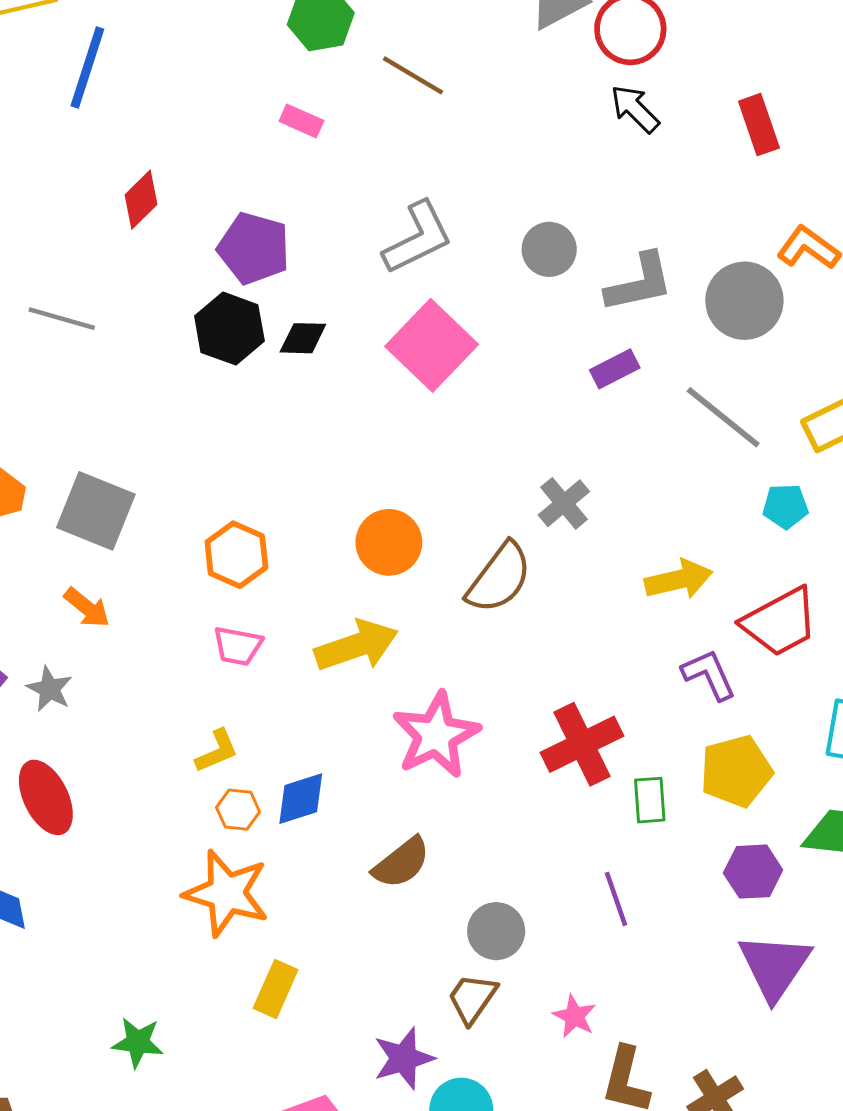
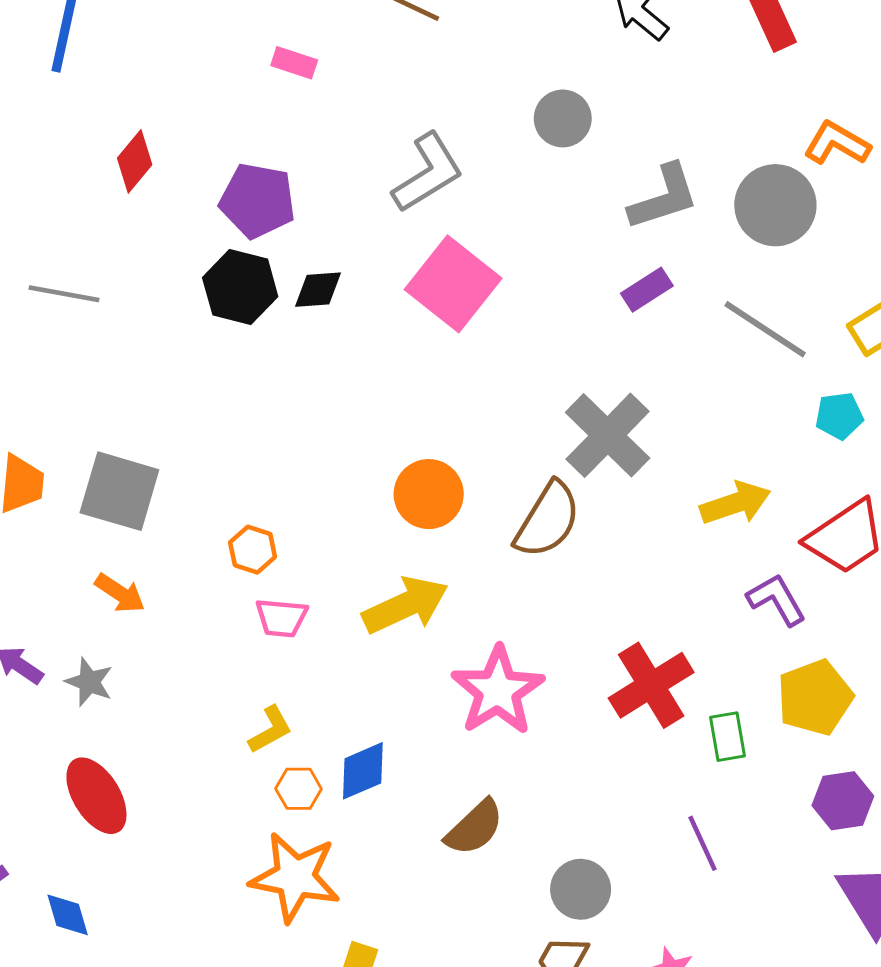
gray circle: (549, 249) -> (563, 118), moved
gray cross: (564, 503) -> (608, 435), size x1.6
orange hexagon: (236, 555) -> (253, 550), moved, size x0.7

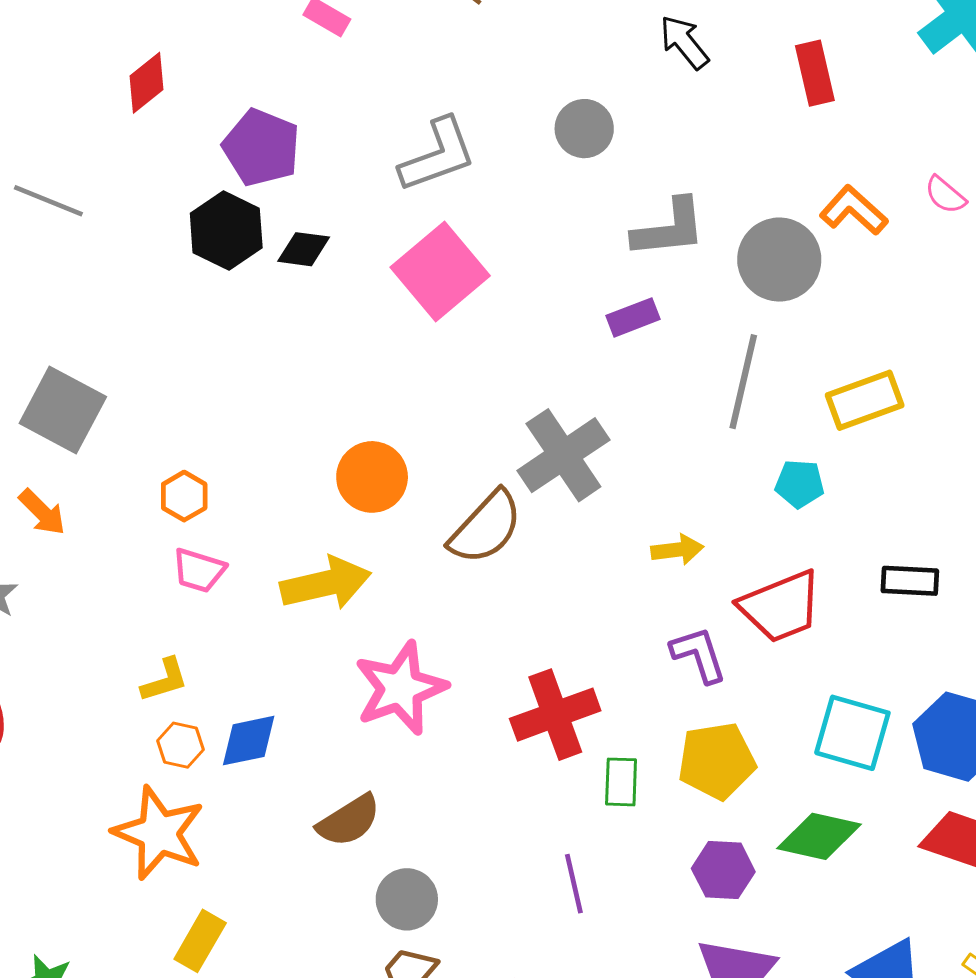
gray line: (765, 329) -> (743, 382), turned 58
yellow arrow: (735, 503) -> (677, 550), size x0.7
gray circle: (581, 889) -> (407, 899), moved

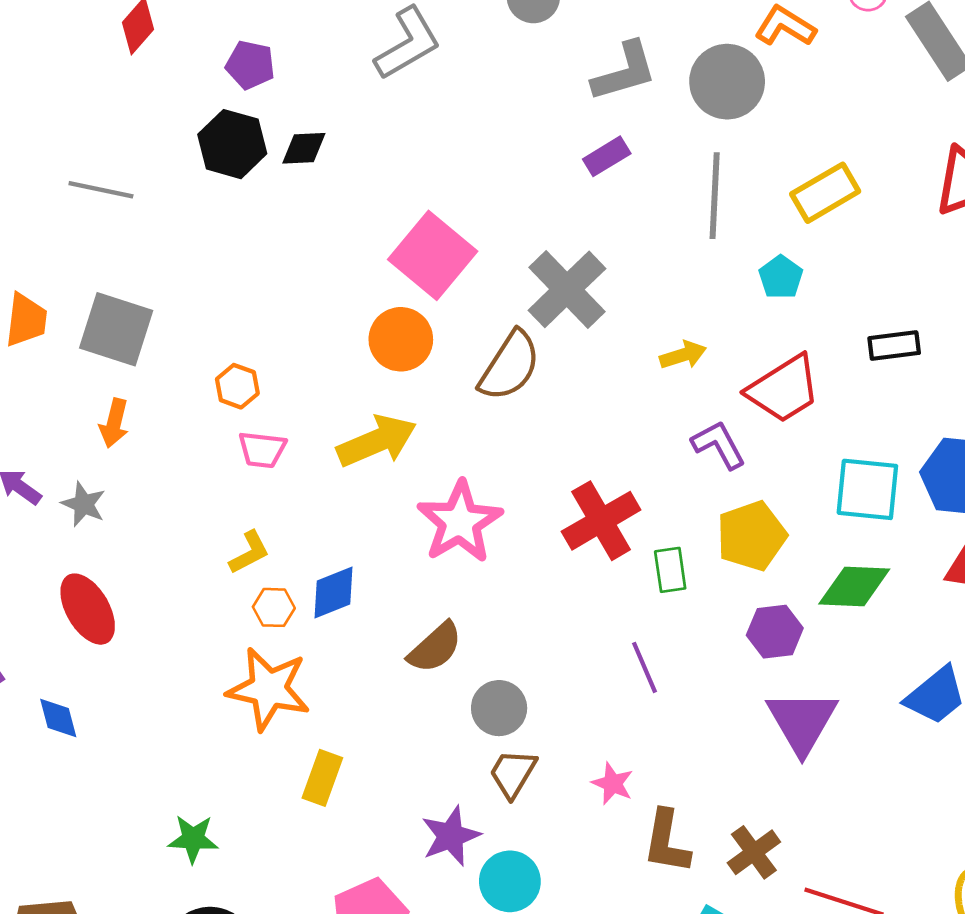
purple pentagon: (261, 148) -> (250, 65), size x0.7
gray line: (48, 201) -> (101, 190), moved
pink square: (440, 272) -> (433, 255), moved
cyan pentagon: (800, 484) -> (781, 277), turned -30
orange arrow: (42, 512) -> (114, 423), turned 69

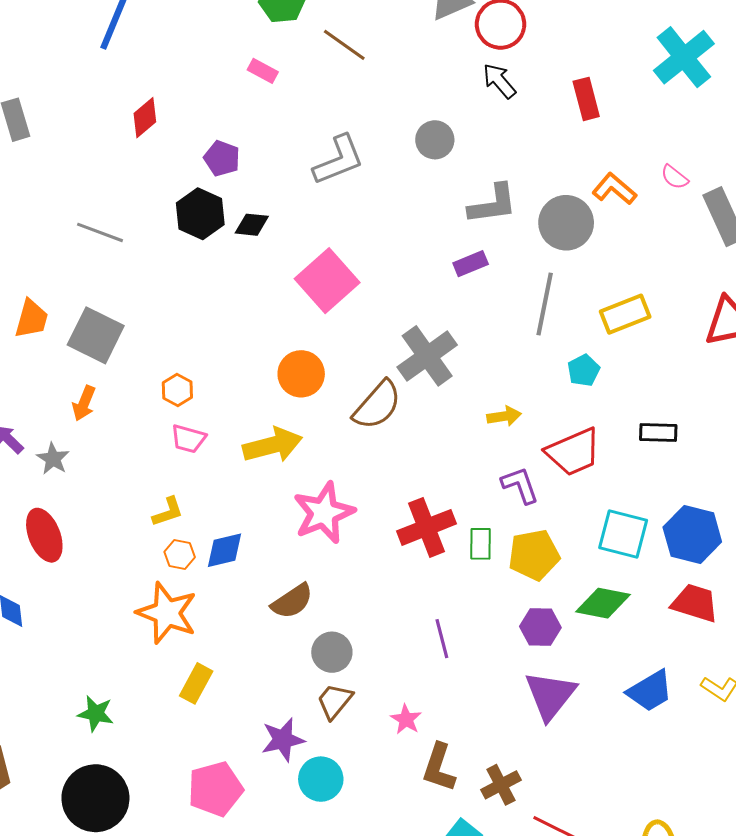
pink square: (433, 255) -> (327, 281), moved
green rectangle: (670, 570) -> (480, 544), moved

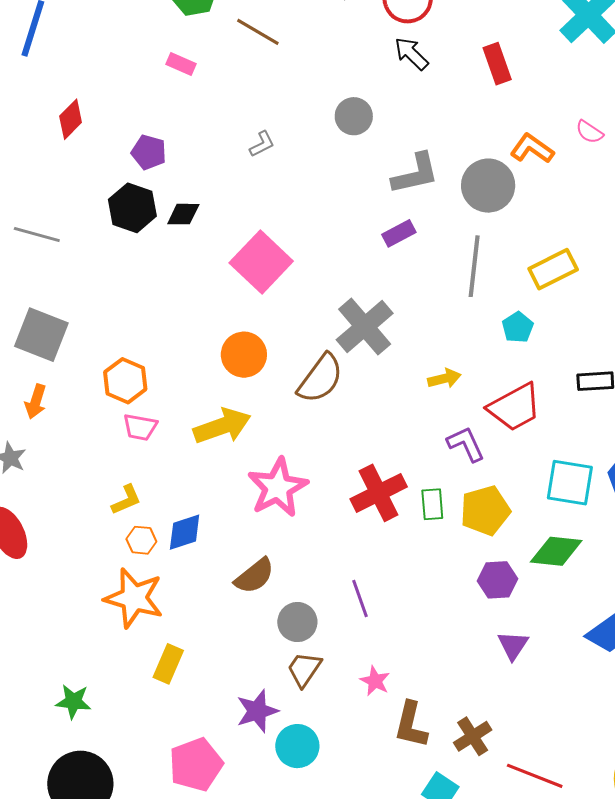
gray L-shape: (339, 160) -> (262, 144), size x0.5
orange hexagon: (177, 390) -> (125, 381), size x1.4
purple line: (442, 639) -> (360, 599), moved
purple triangle: (550, 695) -> (513, 645), size x0.6

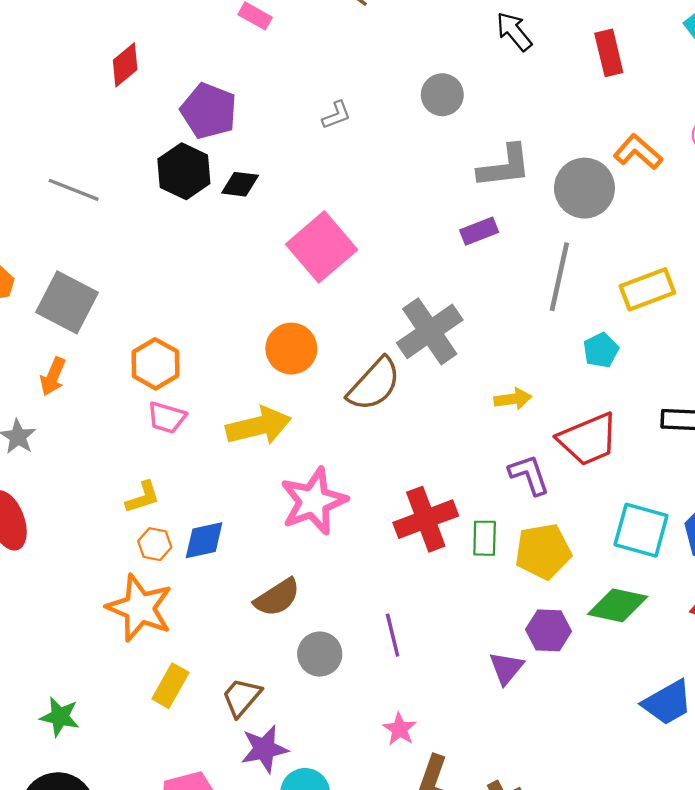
purple pentagon: (149, 152) -> (209, 111), size x1.4
purple triangle: (513, 645) -> (506, 668), moved
brown trapezoid: (304, 669) -> (242, 697), moved

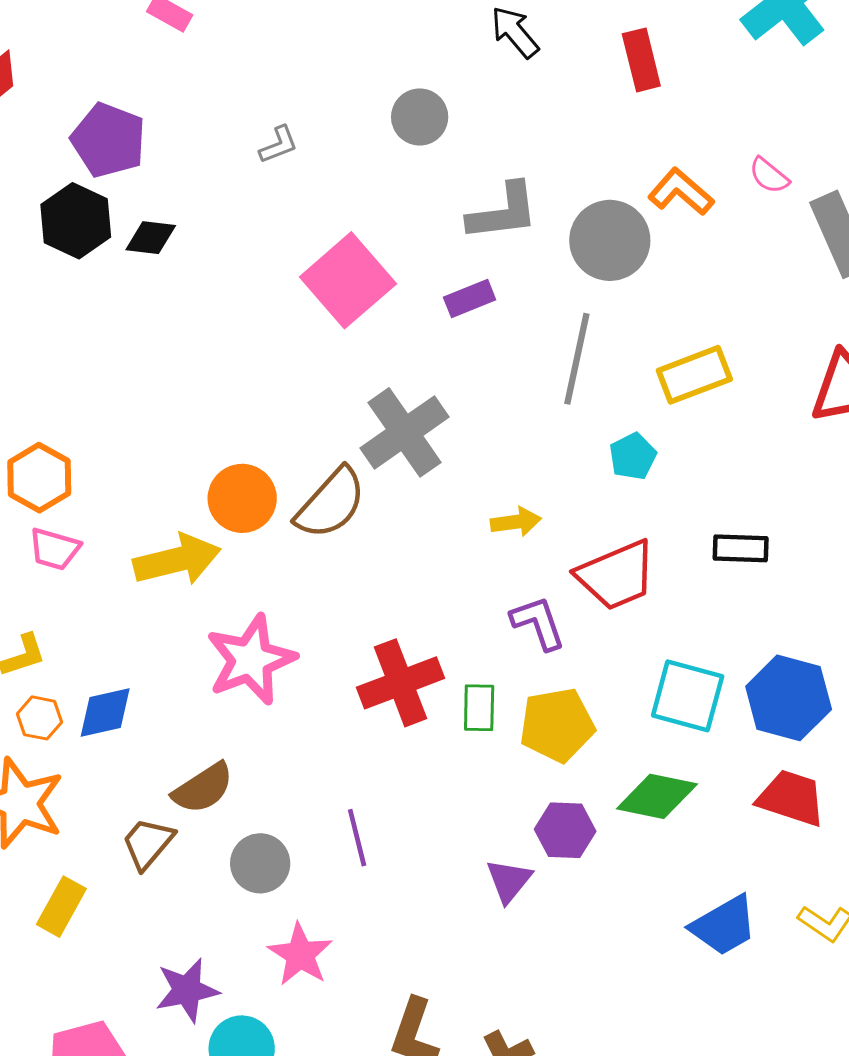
pink square: (322, 247) -> (348, 280), moved
orange circle: (291, 349) -> (242, 498), moved
brown trapezoid: (242, 697) -> (148, 843), moved
pink star: (400, 729) -> (300, 954), moved, size x1.4

